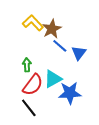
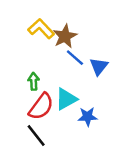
blue star: (70, 93) -> (88, 117), size x0.7

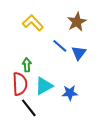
brown star: (65, 36) -> (77, 22), moved
cyan triangle: (66, 99) -> (44, 86), moved
red semicircle: (41, 107) -> (20, 84), moved, turned -40

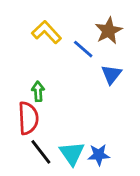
blue line: (60, 46) -> (83, 49), moved
cyan triangle: (44, 86) -> (72, 153), moved, turned -36
blue star: (70, 93) -> (99, 155), moved

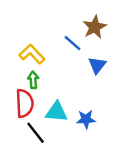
yellow L-shape: (47, 32) -> (32, 54), moved
cyan triangle: (72, 153) -> (57, 112), moved, turned -50
blue star: (99, 155) -> (86, 119), moved

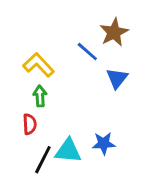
red semicircle: (25, 103) -> (30, 124), size x0.6
cyan triangle: (57, 112) -> (68, 151), moved
black line: (36, 133) -> (43, 160), turned 65

